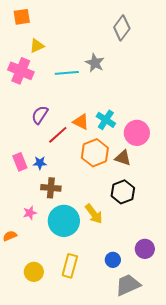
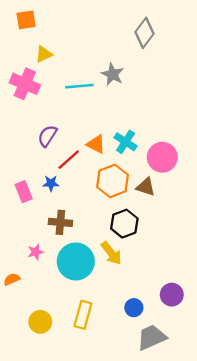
blue star: (40, 163) -> (51, 183), moved
black hexagon: (123, 192) -> (124, 224), moved

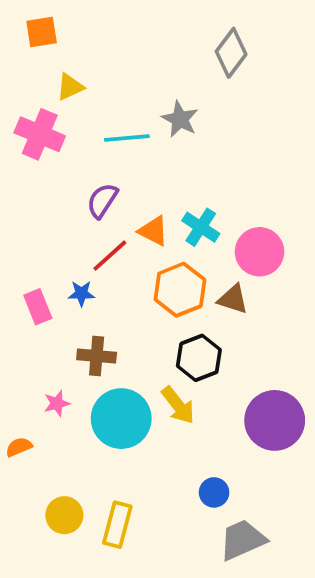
purple semicircle: (47, 136) -> (102, 201), moved
purple circle: (172, 295) -> (275, 420), moved, size x1.6
yellow rectangle: (83, 315) -> (117, 525), moved

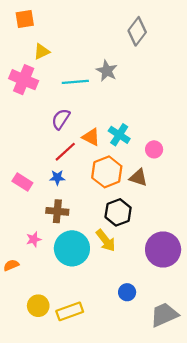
pink circle: (260, 252) -> (154, 149), size x0.6
blue star: (81, 293) -> (57, 178), moved
pink rectangle: (38, 307) -> (22, 182), turned -36
yellow rectangle: (117, 525) -> (70, 311), turned 55
gray trapezoid: (242, 540) -> (164, 315), moved

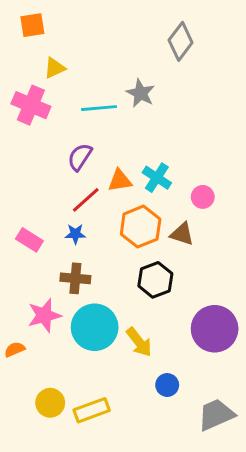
orange triangle: (91, 137) -> (120, 181), turned -36
pink star: (34, 239) -> (44, 315), size x1.6
yellow arrow: (106, 241) -> (139, 342), moved

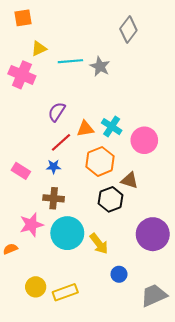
cyan line: (99, 108) -> (70, 61), moved
pink circle: (203, 197) -> (144, 140), size x1.6
brown triangle: (182, 234) -> (130, 180), moved

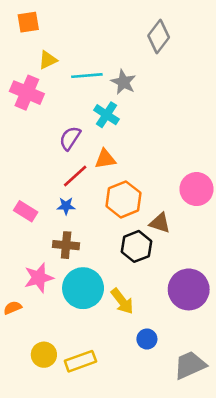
cyan cross: (112, 127) -> (106, 115), moved
pink circle: (144, 140) -> (196, 189), moved

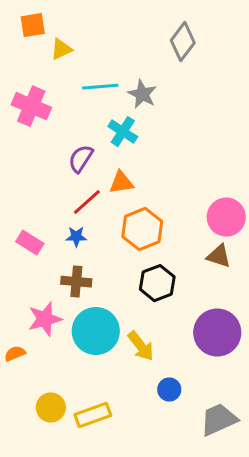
yellow triangle: (48, 60) -> (61, 49), moved
brown triangle: (160, 223) -> (219, 256), moved

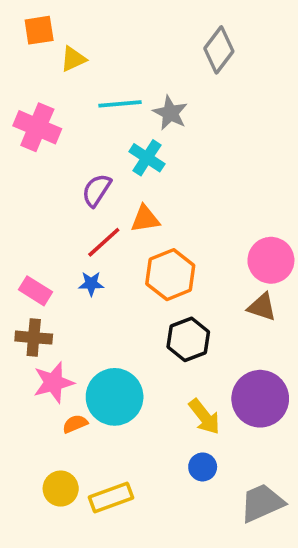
brown cross: (76, 282) -> (34, 338), moved
yellow arrow: (141, 346) -> (204, 417), moved
orange semicircle: (15, 354) -> (75, 424), moved

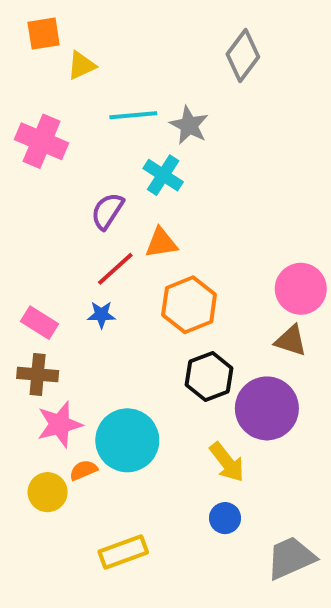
purple circle: (260, 399) -> (267, 408), moved
yellow circle: (61, 489) -> (48, 492), moved

